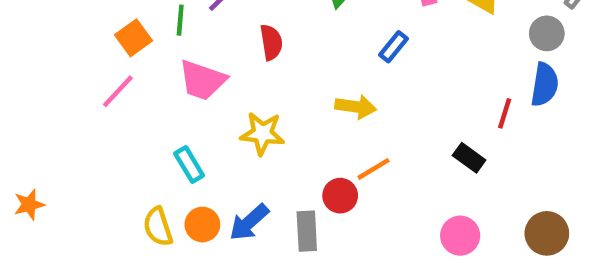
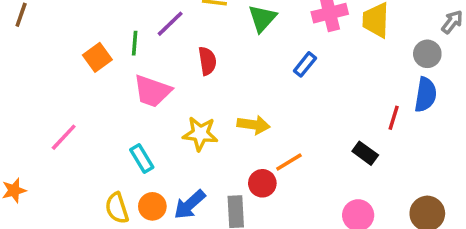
pink line: (118, 91) -> (64, 137), moved
yellow arrow: (356, 107) -> (253, 125), moved

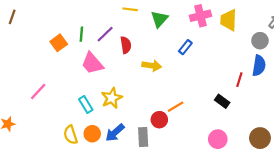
purple line: (170, 24) -> (105, 34), moved
pink trapezoid: (152, 91) -> (92, 63), turned 30
yellow arrow: (253, 125) -> (152, 66), moved
yellow star: (200, 134) -> (112, 98), moved, turned -30

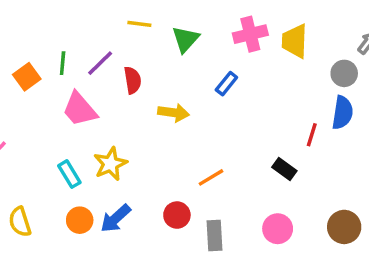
red circle: (159, 120) -> (177, 215), moved
yellow semicircle: (71, 135) -> (20, 222), moved
gray rectangle: (143, 137) -> (214, 236), moved

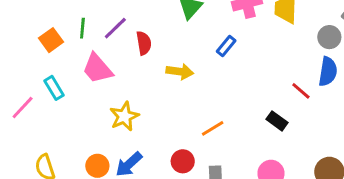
red line: (312, 135) -> (301, 91), turned -66
cyan rectangle: (69, 174) -> (54, 88), moved

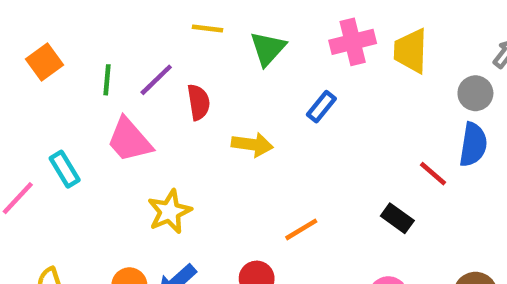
orange square: (51, 40) -> (45, 62), moved

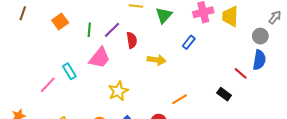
pink trapezoid: (129, 140) -> (100, 58), turned -100

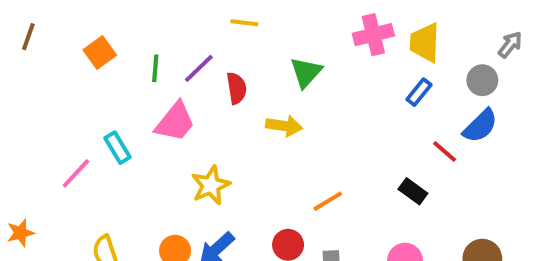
green triangle: (164, 15) -> (306, 72), moved
blue rectangle: (189, 42) -> (419, 92), moved
blue semicircle: (259, 60) -> (480, 126), turned 36

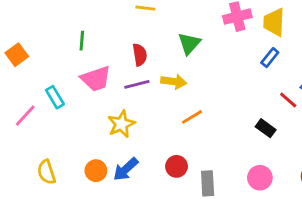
orange square: (100, 52) -> (17, 55), moved
purple line: (199, 68) -> (137, 84), moved, turned 30
pink trapezoid: (175, 122) -> (96, 79), turned 32
orange line: (328, 201) -> (192, 117), moved

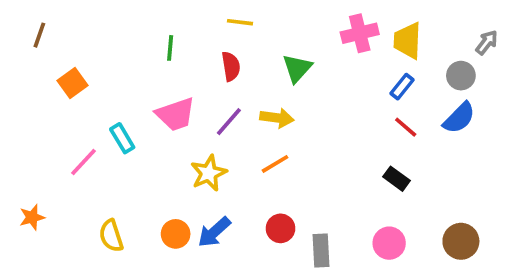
green line: (82, 41) -> (170, 48), moved
red semicircle: (140, 55) -> (231, 66), moved
purple line: (137, 84) -> (229, 122), turned -35
red line: (288, 100) -> (406, 127), moved
orange line: (192, 117) -> (275, 164), moved

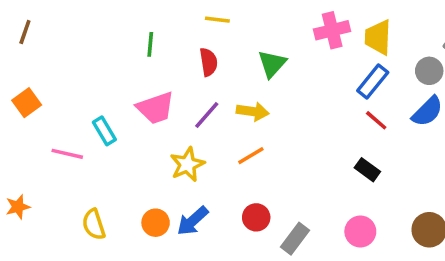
orange square: (72, 83) -> (27, 103), moved
blue rectangle: (402, 87) -> (373, 81), size x1.4
pink line: (84, 162) -> (67, 154), turned 60
gray rectangle: (321, 250) -> (295, 239), turned 40

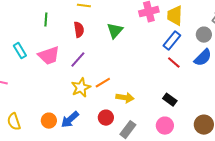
yellow arrow: (253, 111) -> (125, 98), moved
cyan rectangle: (104, 131) -> (20, 51), moved
yellow star: (187, 164) -> (81, 88), moved
black rectangle: (367, 170) -> (170, 100), moved

